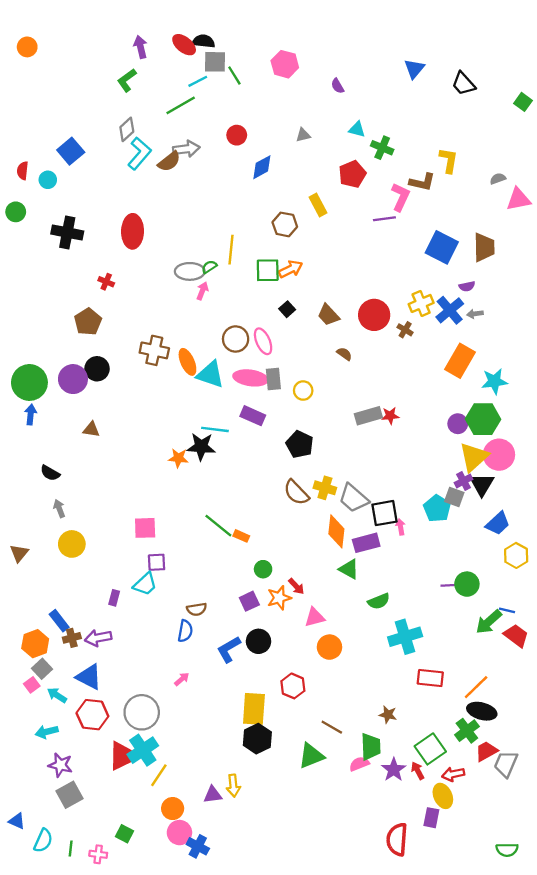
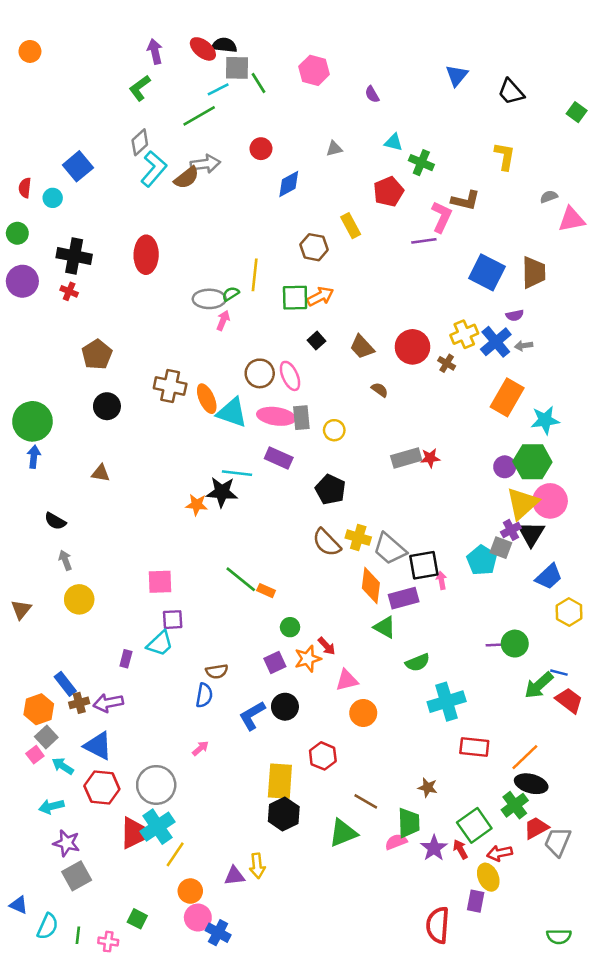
yellow L-shape: (449, 160) -> (505, 156), moved
red cross: (106, 282) -> (69, 291), moved
purple circle: (73, 379) -> (22, 281), moved

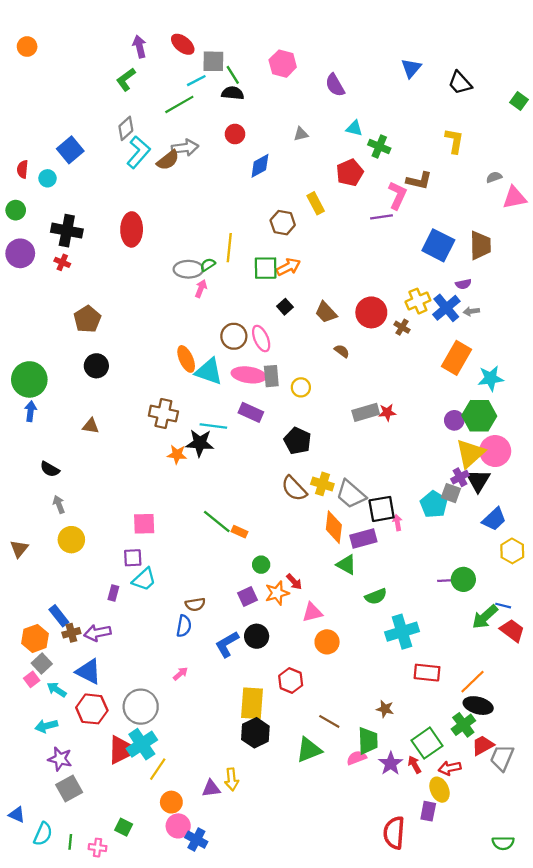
black semicircle: (224, 45) -> (233, 93), moved
purple semicircle: (372, 94) -> (335, 85), size x1.5
brown cross: (170, 386) -> (163, 414), moved
purple square: (173, 620) -> (133, 558), moved

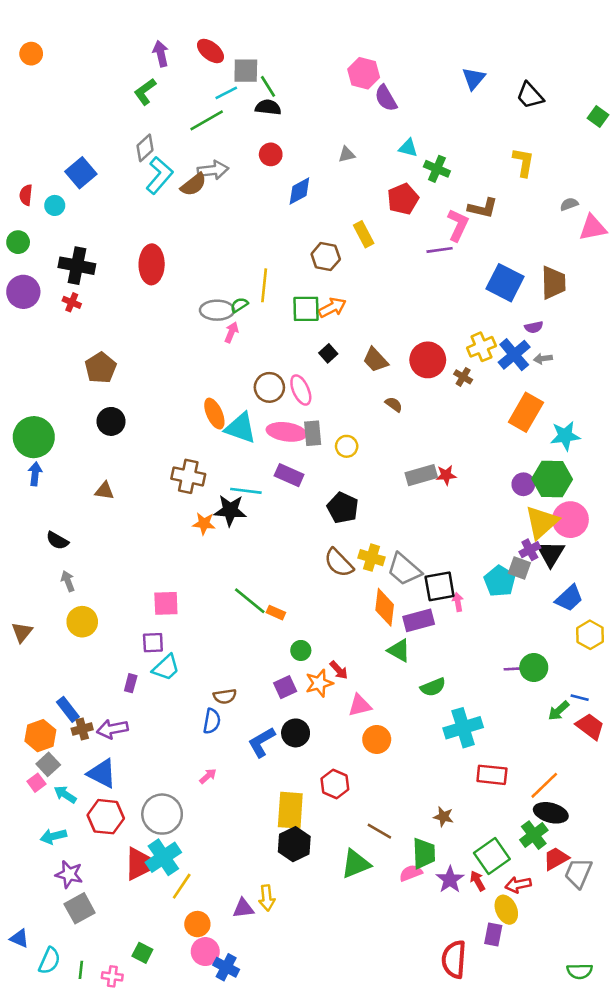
pink hexagon: (283, 64) -> (364, 73), moved
green arrow: (485, 617) -> (559, 711), size x0.7

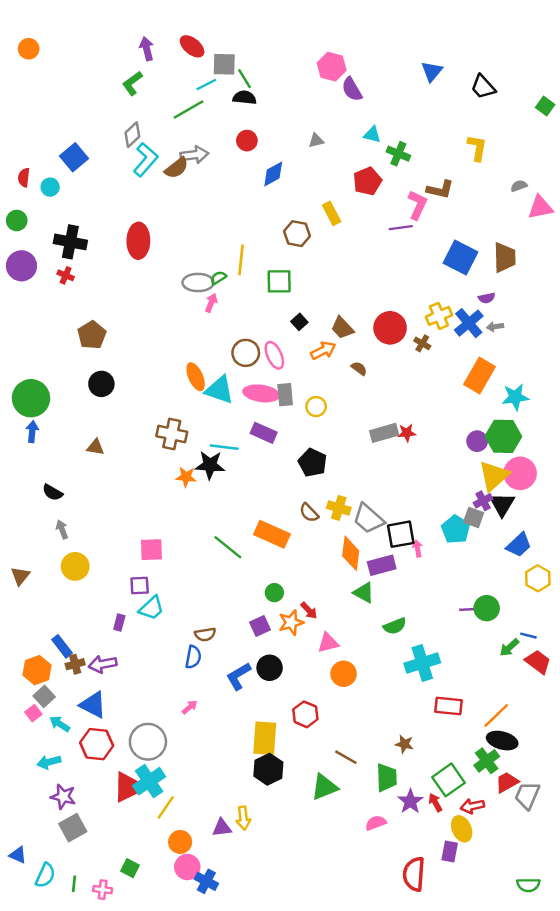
orange arrow: (332, 308) -> (323, 350), moved
brown semicircle: (339, 563) -> (309, 513), size x0.7
orange rectangle: (276, 613) -> (272, 534), moved, size x2.0
pink semicircle: (411, 873) -> (376, 823), moved

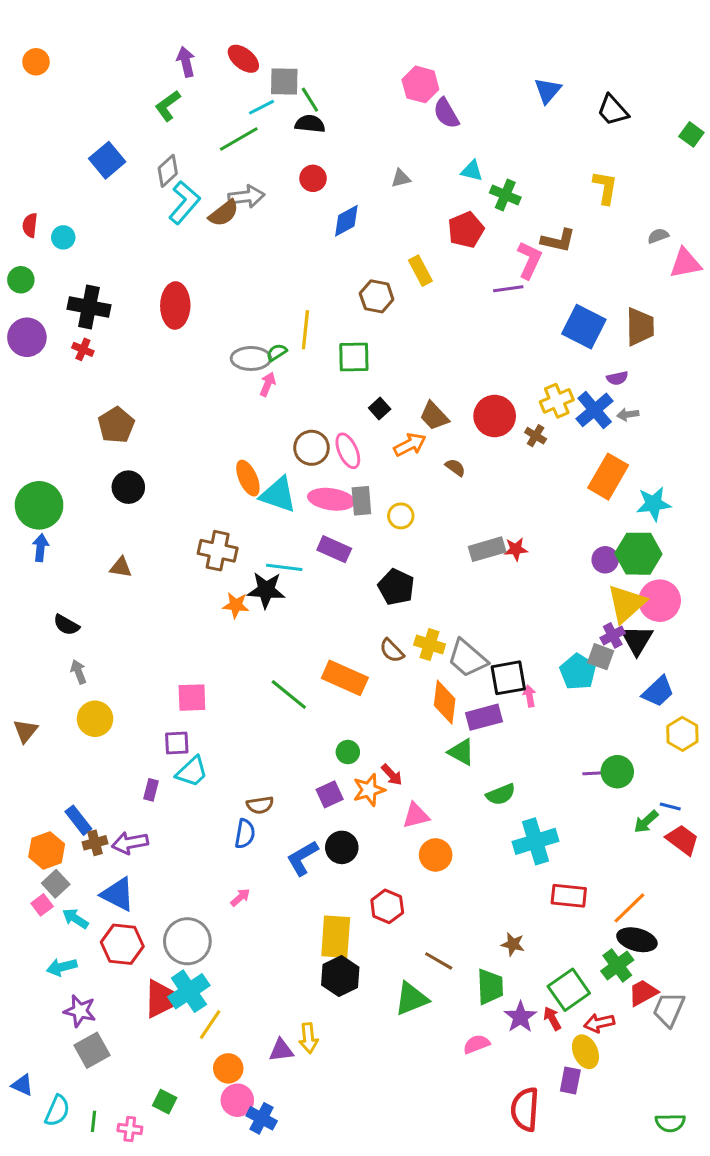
blue square: (74, 157) -> (107, 160), moved

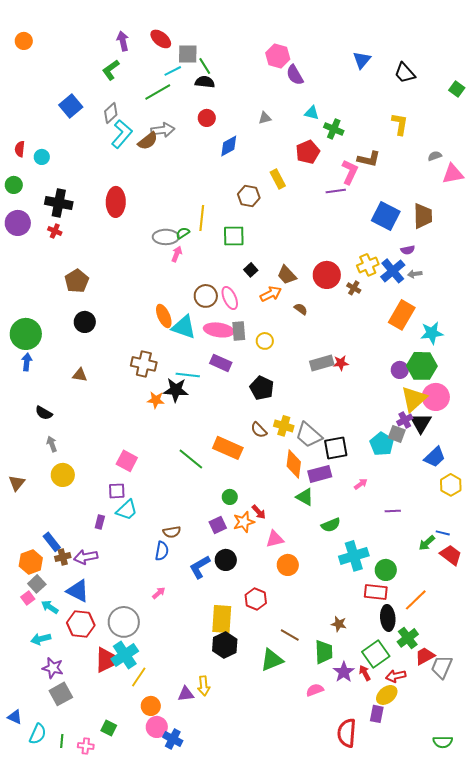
pink arrow: (529, 696) -> (361, 484), moved, turned 64
pink square: (192, 698) -> (127, 461), turned 30
green circle: (617, 772) -> (386, 570), moved
black ellipse: (637, 940) -> (388, 618), moved, turned 70
yellow ellipse: (585, 1052) -> (387, 695), turned 75

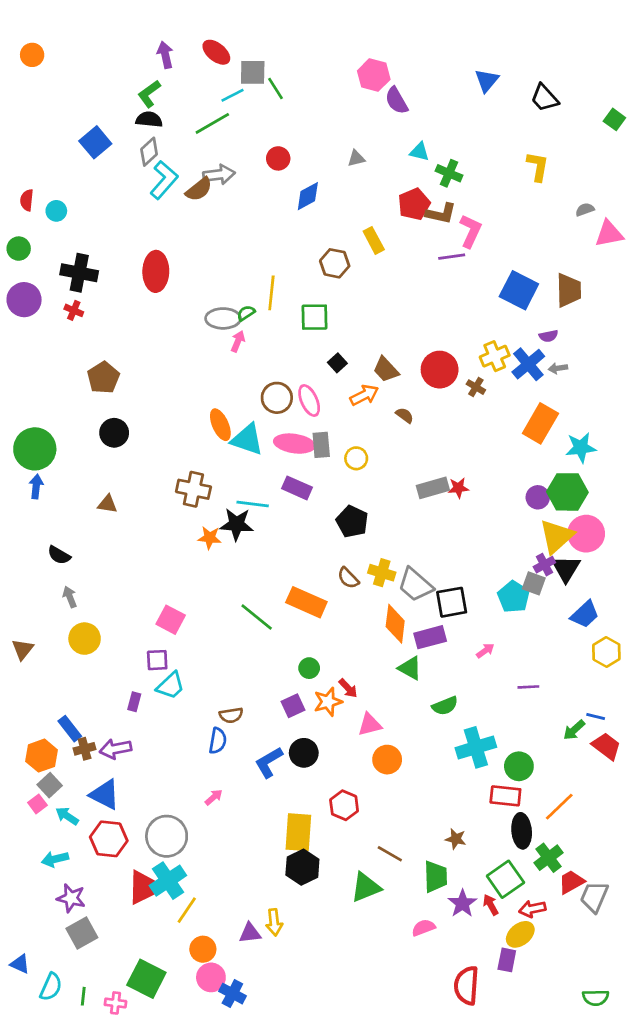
black semicircle: (205, 82) -> (149, 119), moved
brown L-shape: (369, 159) -> (441, 214), moved
green square: (109, 728) -> (146, 979), size x1.8

